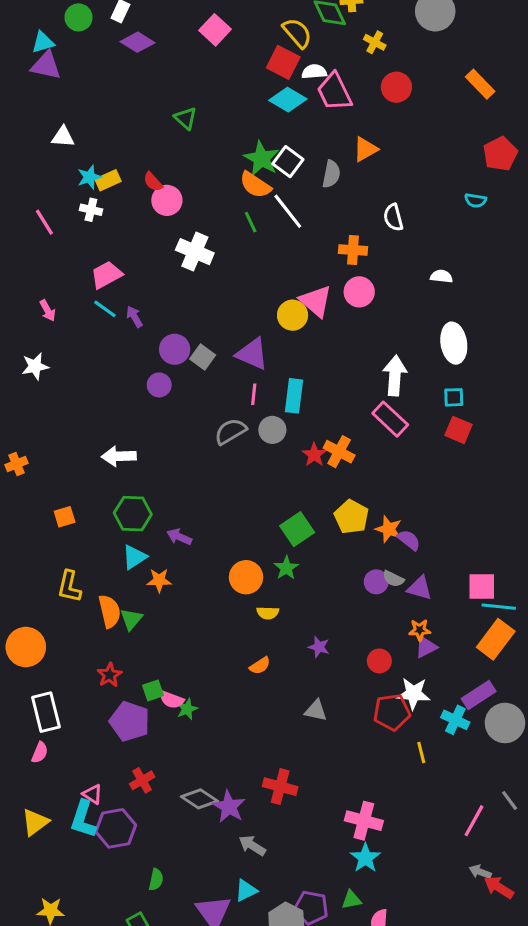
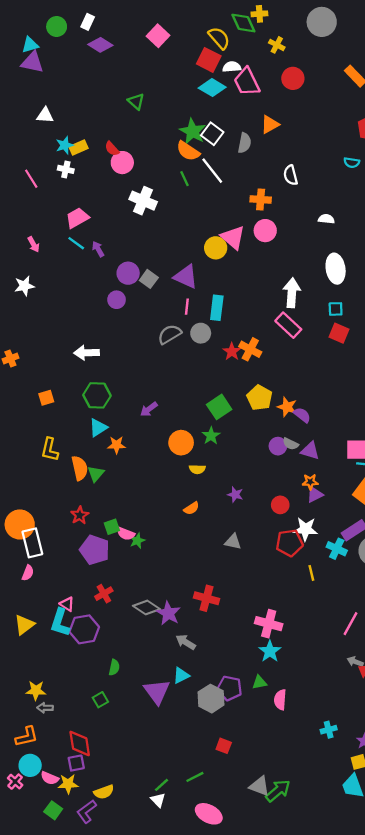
purple arrow: (179, 537) -> (149, 409), moved, turned -60
orange circle: (26, 647) -> (20, 524), moved

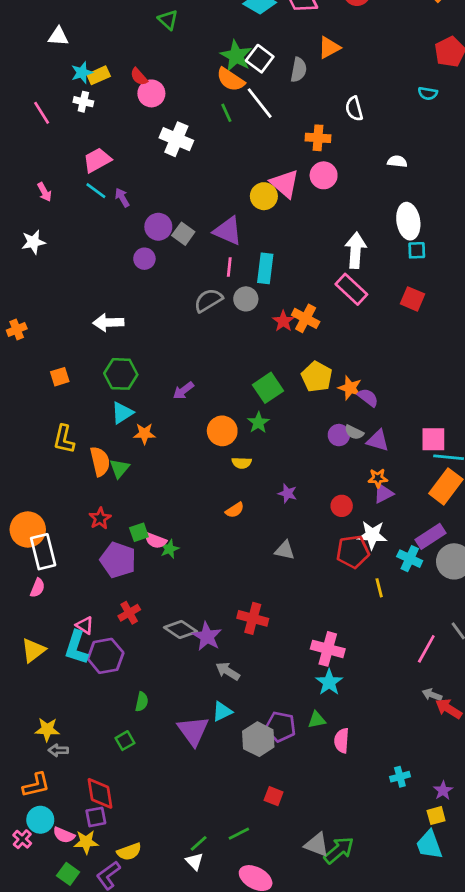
cyan square: (336, 309) -> (417, 250), moved

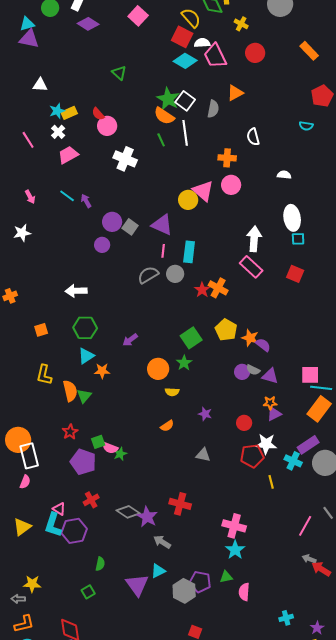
white cross: (83, 102) -> (58, 132), turned 32
white line: (260, 103) -> (185, 133), turned 30
pink trapezoid: (97, 160) -> (68, 155), moved
gray arrow: (58, 750) -> (18, 599), moved

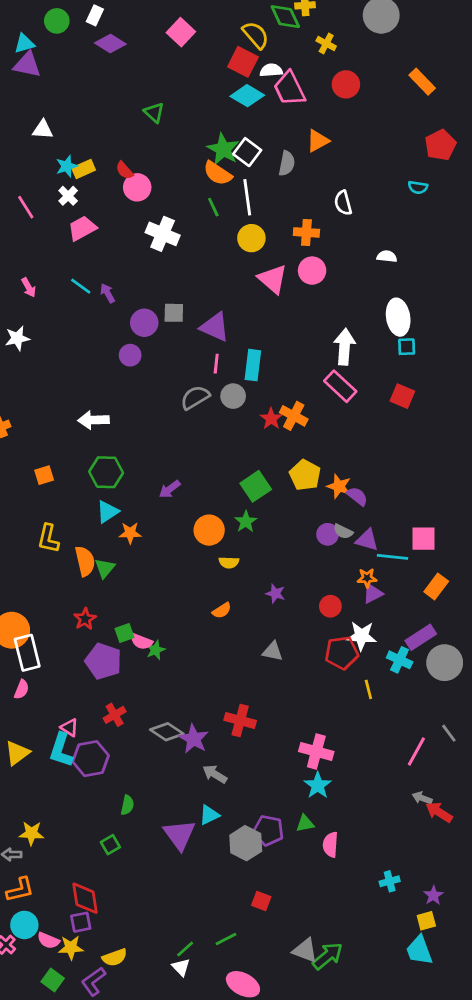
yellow circle: (188, 200) -> (251, 238), moved
gray square: (130, 227) -> (174, 313), moved, turned -35
cyan line: (321, 388) -> (392, 557), moved
orange rectangle: (319, 409) -> (436, 586), size x0.7

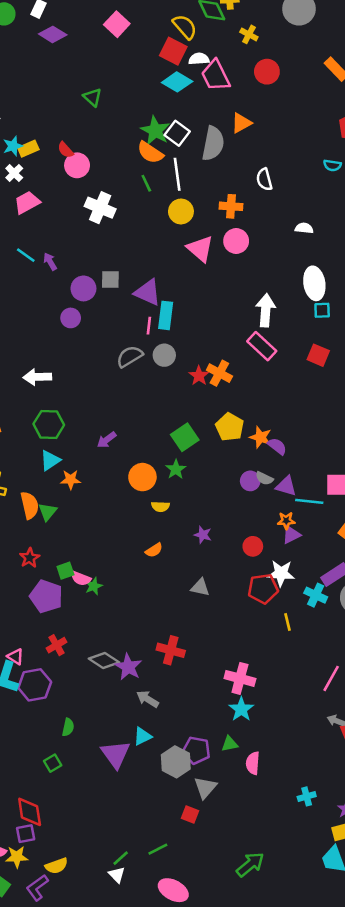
gray semicircle: (287, 163) -> (213, 144), size x1.5
cyan rectangle: (253, 365) -> (166, 315), moved
gray triangle: (305, 950) -> (205, 788), moved, turned 50

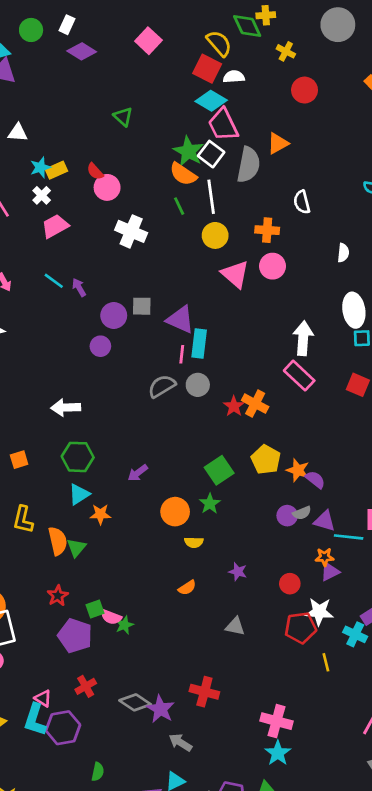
pink trapezoid: (216, 76) -> (223, 125), moved
white semicircle: (304, 228) -> (343, 253), turned 90
gray semicircle: (264, 478) -> (302, 513), turned -48

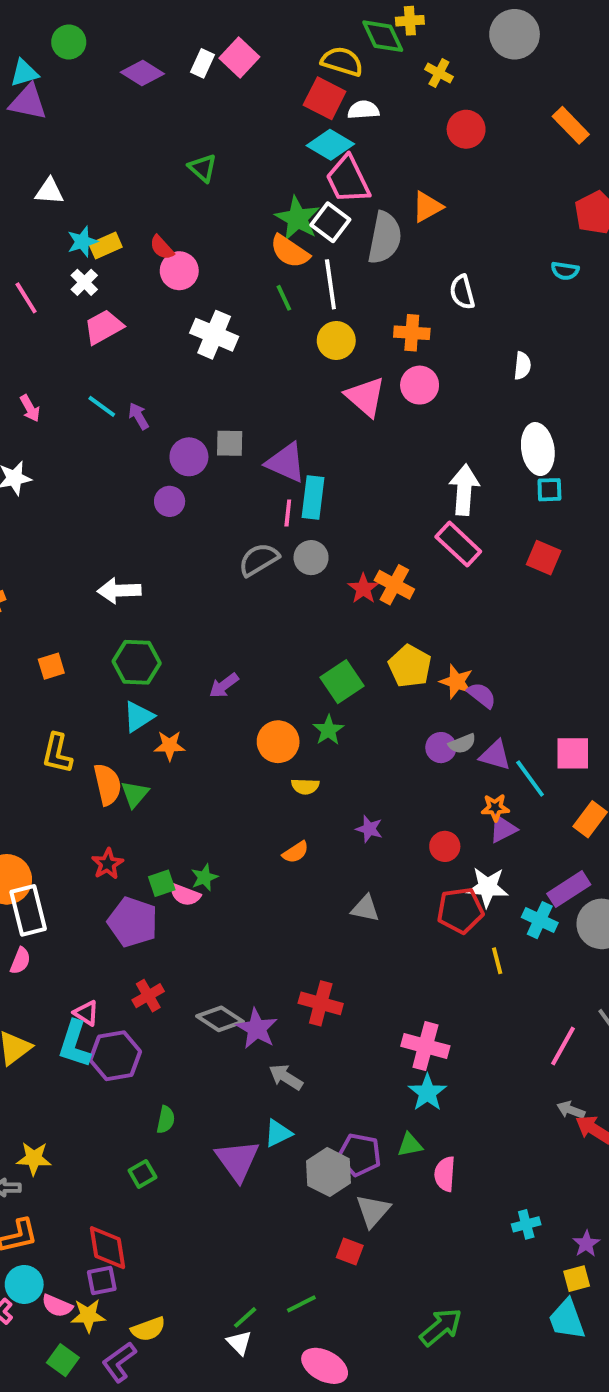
white rectangle: (67, 25) -> (202, 63), moved
yellow semicircle: (219, 43) -> (342, 61), turned -32
cyan line: (349, 537) -> (530, 779), turned 48
green star: (124, 625) -> (204, 877), moved

